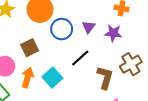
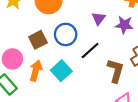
blue circle: (62, 29) -> (66, 34), moved

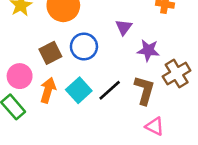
purple star: (124, 25) -> (148, 50), moved
black line: (90, 50) -> (110, 90), moved

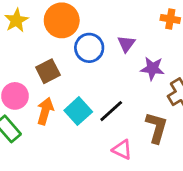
blue circle: (84, 46) -> (89, 48), moved
brown L-shape: (144, 90) -> (157, 128), moved
pink triangle: (155, 126) -> (122, 150), moved

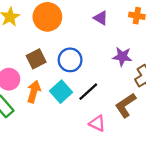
purple triangle: (126, 44) -> (101, 18), moved, turned -35
blue circle: (89, 48) -> (70, 60), moved
brown L-shape: (157, 128) -> (126, 105), turned -140

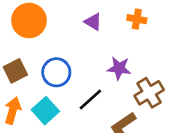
black line: (88, 92) -> (90, 100), moved

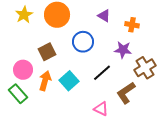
orange cross: (137, 19) -> (132, 25), moved
blue circle: (56, 72) -> (83, 42), moved

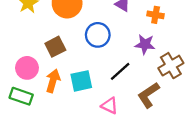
cyan square: (69, 81) -> (81, 81), turned 30
green rectangle: (18, 94) -> (21, 96), turned -30
pink triangle: (101, 109) -> (110, 106), moved

